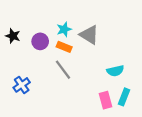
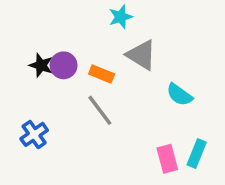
cyan star: (64, 29) -> (121, 17), moved
black star: (13, 36) -> (41, 65), moved
cyan semicircle: (115, 71) -> (179, 95), moved, turned 49

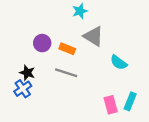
black star: (41, 65) -> (27, 73), moved
gray line: (100, 110) -> (66, 73), turned -35

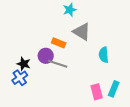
purple circle: (42, 43) -> (46, 56), moved
cyan semicircle: (119, 62) -> (104, 55), turned 49

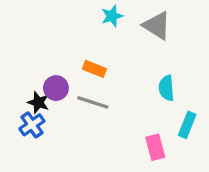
gray triangle: (82, 32) -> (157, 26), moved
purple circle: (46, 56) -> (56, 88), moved
cyan rectangle: (114, 89) -> (187, 125), moved

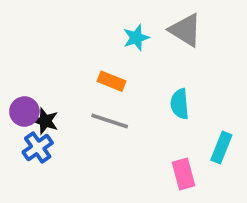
cyan star: (112, 16) -> (136, 38), moved
purple circle: (56, 88) -> (24, 111), moved
cyan semicircle: (166, 88) -> (180, 104), moved

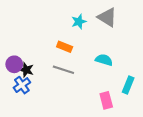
cyan semicircle: (180, 104) -> (104, 60), turned 112

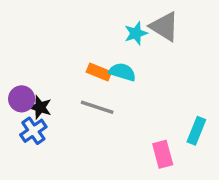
cyan star: (79, 22) -> (136, 33), moved
cyan semicircle: (104, 60) -> (122, 72), moved

